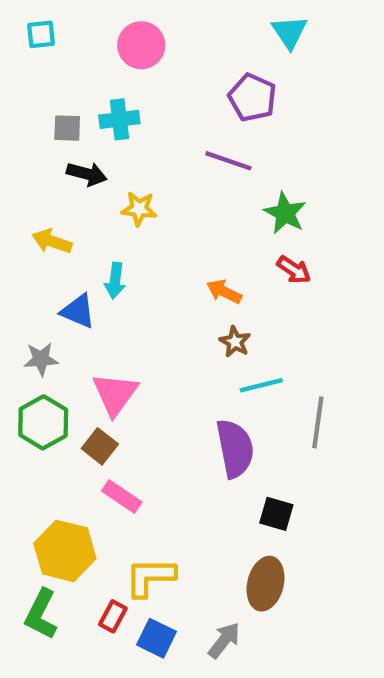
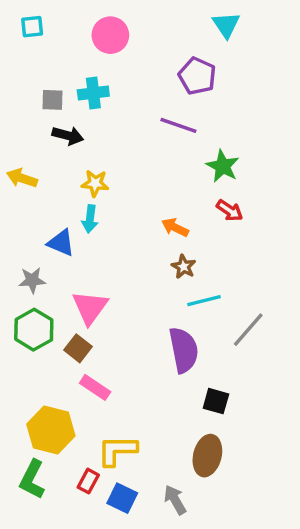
yellow star: (139, 209) -> (95, 183), moved
yellow arrow: (52, 241) -> (22, 178), moved
gray line: (318, 422) -> (248, 330), turned 33
gray arrow: (224, 640) -> (175, 500), turned -68

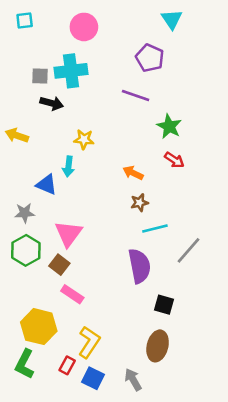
cyan cross: (93, 93) -> (71, 71), size x1.4
yellow star: (95, 183) -> (84, 139), moved
brown star: (184, 267) -> (139, 203), turned 30
yellow L-shape: (117, 450) -> (89, 342), turned 124

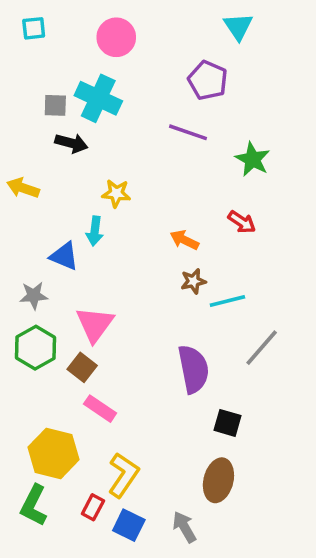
cyan cross: (71, 71) -> (98, 98), turned 32
green star: (169, 126) -> (253, 159), moved
cyan line: (155, 228) -> (227, 301), moved

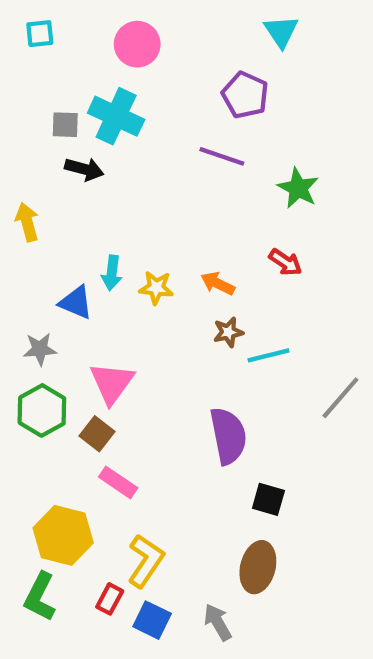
yellow arrow: (23, 188) -> (27, 222), turned 56
yellow star: (116, 193) -> (156, 288), moved
gray line: (262, 348) -> (340, 398), moved

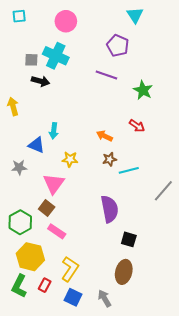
yellow star: (156, 288) -> (70, 159), moved
green hexagon: (42, 410) -> (20, 222), moved
red rectangle: (110, 599) -> (45, 285), moved

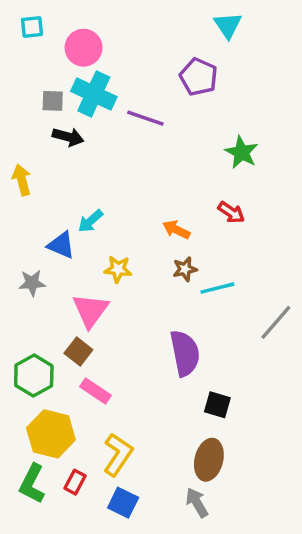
pink circle: (66, 21) -> (84, 48), moved
purple line: (106, 75) -> (145, 118), moved
cyan arrow: (54, 131) -> (90, 221), turned 42
gray arrow: (104, 298) -> (197, 503), moved

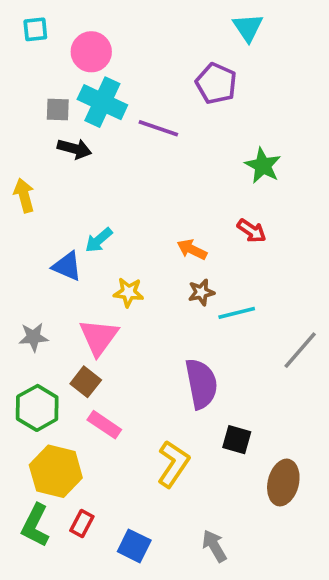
gray star: (32, 283) -> (33, 337), moved
yellow L-shape: (118, 455) -> (173, 464), moved
brown ellipse: (209, 460) -> (283, 483), moved

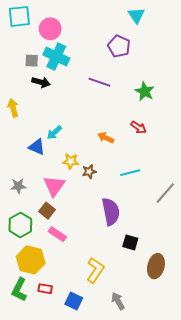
cyan square: (35, 29) -> (19, 16), size x1.6
purple line: (158, 128) -> (99, 82), moved
brown star: (201, 292) -> (89, 172), moved
yellow L-shape: (173, 464) -> (95, 270), moved
red rectangle: (82, 524) -> (45, 289), turned 72

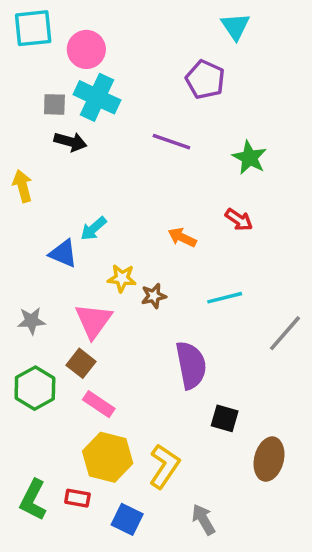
yellow hexagon: (31, 260) -> (108, 457), moved

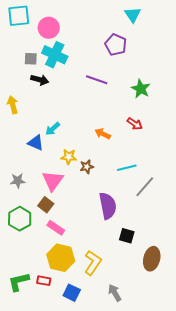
gray line: (285, 333) -> (145, 187), moved
green L-shape: (33, 500) -> (19, 282), turned 50

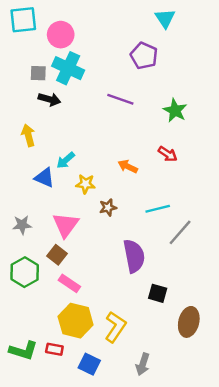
yellow arrow: (13, 105) -> (28, 135), moved
yellow star: (69, 157) -> (86, 184), moved
green L-shape: (19, 282) -> (23, 351), turned -150
gray arrow: (115, 293) -> (143, 364), turned -132

